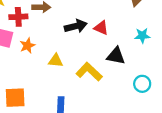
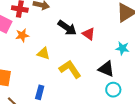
black arrow: (76, 26) -> (67, 28), turned 36
black triangle: (116, 56) -> (106, 69), moved

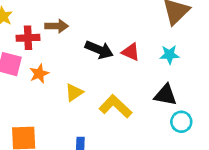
cyan star: (122, 48) -> (170, 55), moved
yellow triangle: (44, 54) -> (74, 92), turned -40

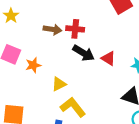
red cross: (28, 38) -> (75, 29), moved
yellow L-shape: (115, 106) -> (73, 107), moved

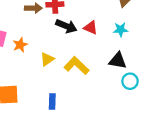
yellow L-shape: (73, 107) -> (77, 66), moved

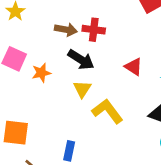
black arrow: (66, 26) -> (81, 60), moved
yellow triangle: (47, 59) -> (82, 89), moved, turned -32

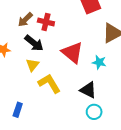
brown arrow: (66, 30) -> (25, 20), turned 119
red triangle: (133, 67) -> (72, 53), size x1.6

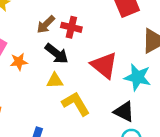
cyan star: (99, 62) -> (138, 77), size x1.5
yellow triangle: (32, 65) -> (55, 81), turned 48

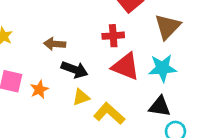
brown arrow: (46, 24) -> (55, 44), turned 66
red cross: (71, 27) -> (113, 36), moved

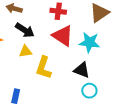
yellow L-shape: (109, 114) -> (44, 68), turned -125

